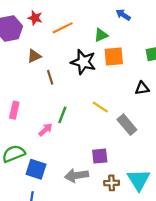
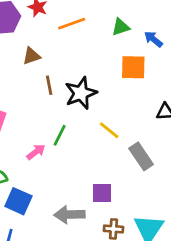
blue arrow: (123, 15) -> (153, 39), moved
green triangle: (101, 35) -> (121, 27), moved
black star: (83, 62) -> (81, 93), moved, turned 30

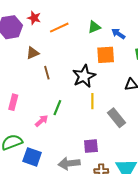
black star: (81, 93) -> (84, 76), moved
yellow line: (109, 130) -> (92, 101), turned 56

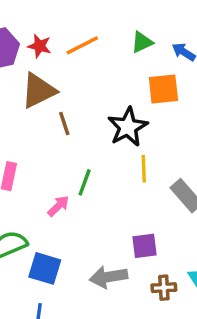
red star: (34, 18) -> (39, 46), moved
brown triangle: (33, 53) -> (38, 91), size x1.6

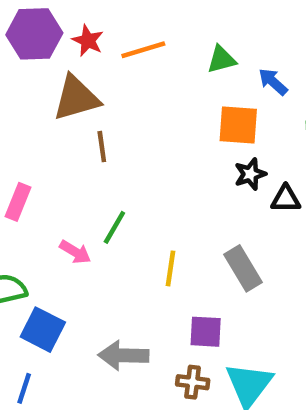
black star: (128, 127) -> (250, 174), moved, size x0.6
yellow line: (144, 169) -> (171, 268), moved
pink arrow: (58, 206) -> (75, 252), turned 65
purple square: (144, 246) -> (206, 332), moved

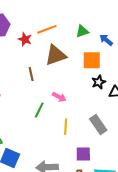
red star: (88, 41) -> (25, 39), moved
brown triangle: (76, 98) -> (56, 55), moved
pink arrow: (75, 252) -> (59, 97), moved

